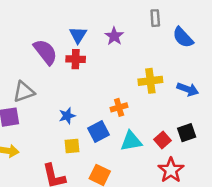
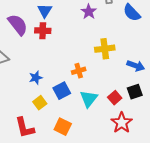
purple star: (114, 36) -> (89, 12), moved
blue arrow: (188, 89) -> (136, 66), moved
cyan triangle: (131, 141) -> (89, 99), turned -42
yellow square: (72, 146) -> (40, 103), turned -32

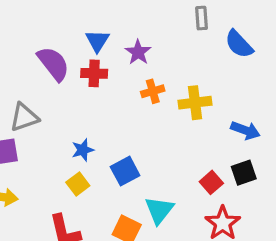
purple star: (89, 12) -> (138, 52), moved
orange cross: (79, 71) -> (153, 91), moved
cyan triangle: (89, 99) -> (159, 210), moved
yellow square: (40, 103) -> (78, 184), moved

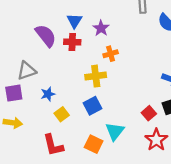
yellow cross: (195, 103) -> (96, 76), moved
blue star: (83, 150) -> (48, 94), moved

